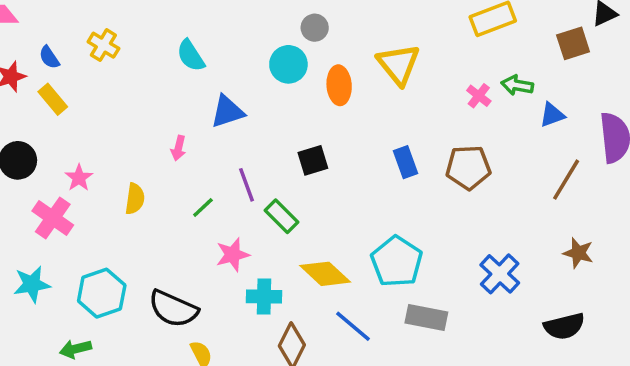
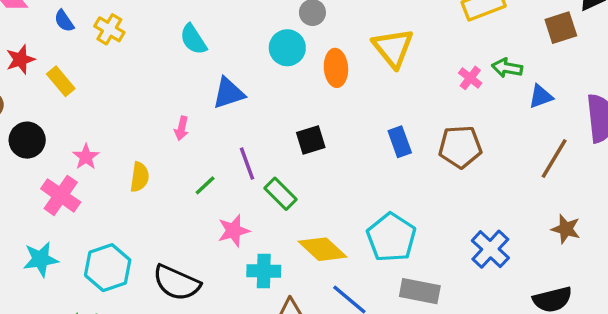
blue semicircle: (49, 57) -> (64, 21), moved

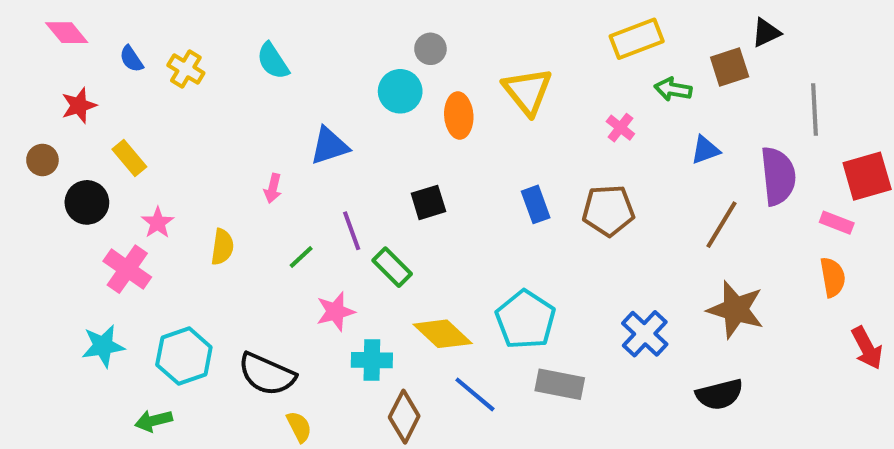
cyan semicircle: (193, 39) -> (273, 61), moved
green arrow: (507, 68) -> (673, 89), moved
yellow rectangle: (61, 81) -> (129, 158), moved
brown star: (566, 229) -> (736, 310), size x1.6

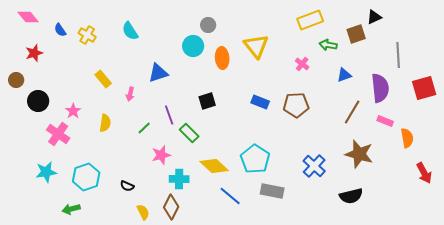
yellow rectangle: (129, 158) -> (103, 79), moved
blue rectangle: (536, 204) -> (260, 102), turned -48
pink rectangle: (837, 223) -> (385, 121), moved
black semicircle: (267, 374) -> (127, 186), size x0.5
brown diamond: (404, 417) -> (171, 207), moved

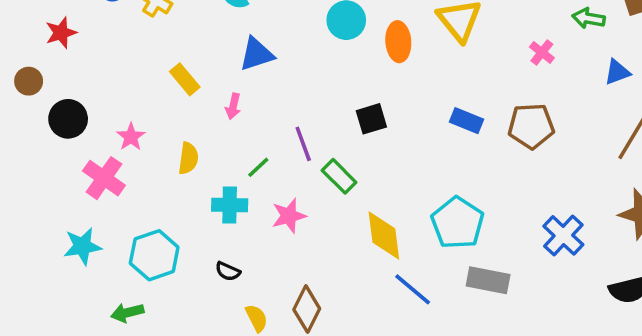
blue triangle: (158, 73) -> (257, 54), moved
yellow diamond: (214, 166) -> (384, 235), turned 40
cyan cross: (179, 179) -> (230, 205), moved

